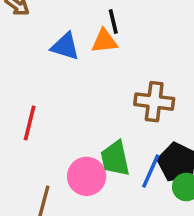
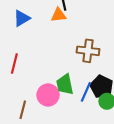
blue triangle: (65, 46) -> (22, 18), moved, turned -48

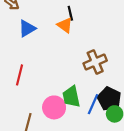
orange triangle: (59, 15) -> (65, 25), turned 42
brown cross: (88, 51) -> (95, 62), turned -30

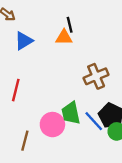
orange triangle: (65, 25) -> (64, 37), turned -35
blue line: (93, 104) -> (94, 121), turned -66

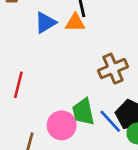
blue triangle: (24, 41) -> (45, 23), moved

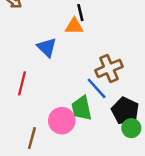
blue triangle: (45, 23) -> (47, 47), moved, turned -45
blue line: (110, 121) -> (97, 88), moved

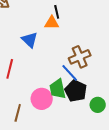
black pentagon: (125, 111) -> (76, 91), moved

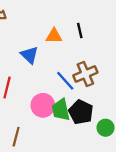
black line: (57, 12) -> (80, 30), moved
blue line: (70, 73) -> (65, 81), moved
pink circle: (42, 99) -> (43, 105), moved

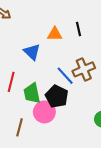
pink circle: (43, 105) -> (44, 112), moved
green trapezoid: (61, 110) -> (32, 93), moved
black pentagon: (81, 112) -> (57, 96), moved

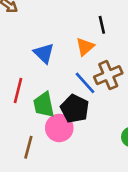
orange triangle: (55, 34) -> (85, 47), moved, turned -42

